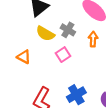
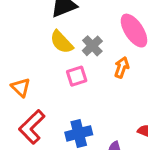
orange triangle: (24, 57) -> (21, 87), moved

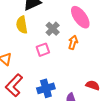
yellow semicircle: (62, 42) -> (22, 25), moved, turned 36

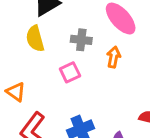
gray cross: (53, 29) -> (81, 40), turned -32

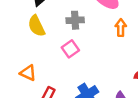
orange arrow: (114, 57) -> (121, 28), moved

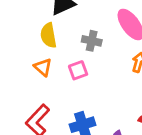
orange triangle: (28, 73) -> (43, 67), moved

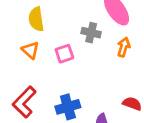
gray cross: (92, 41) -> (91, 33), moved

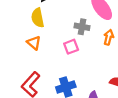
pink square: (64, 54) -> (71, 47), moved

